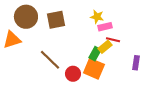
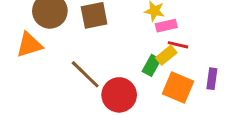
orange square: (94, 69) -> (178, 88), moved
red circle: (73, 74) -> (119, 95), size x1.5

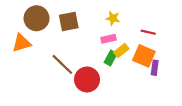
pink rectangle: (166, 26) -> (108, 39), moved
red line: (178, 45) -> (148, 32), moved
orange square: (178, 88) -> (144, 56), moved

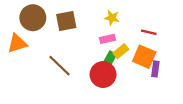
red circle: (87, 79) -> (103, 75), moved

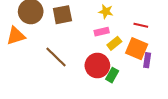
green rectangle: (110, 59) -> (112, 75), moved

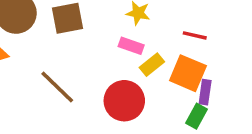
pink rectangle: (102, 32) -> (131, 46), turned 32
green rectangle: (112, 75) -> (196, 116), moved

